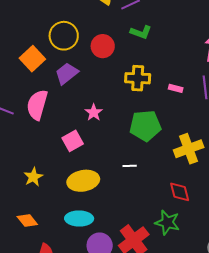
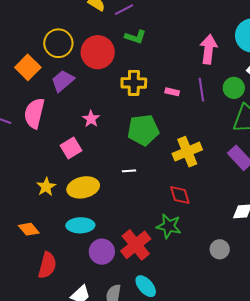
red circle: (103, 46) -> (98, 52), size x1.4
yellow star: (33, 177) -> (46, 187), moved

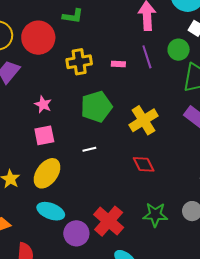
pink square: (71, 148) -> (44, 135), moved, turned 30
yellow ellipse: (83, 187) -> (47, 173), turned -32
cyan ellipse: (80, 225) -> (51, 211), turned 32
green star: (169, 226) -> (155, 215), moved

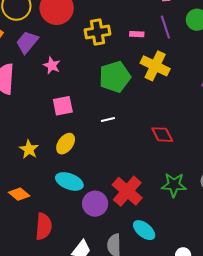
pink star: (43, 104) -> (52, 65), moved
yellow cross: (143, 120) -> (155, 66), moved, turned -32
yellow ellipse: (47, 173) -> (66, 144), size x0.7

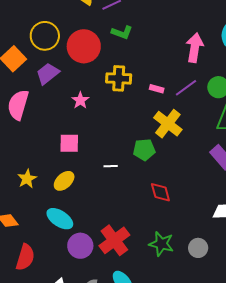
purple line: (165, 27) -> (186, 88), turned 60
pink star: (52, 65) -> (80, 100), moved
green pentagon: (115, 77) -> (144, 150), moved, size x0.7

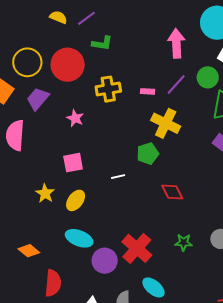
yellow star: (27, 179) -> (45, 193), moved
green star: (161, 244) -> (184, 242), size x0.7

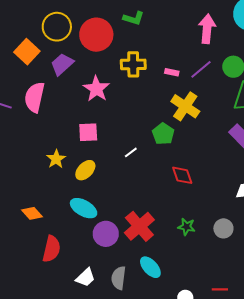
pink star: (75, 118) -> (96, 89), size x1.5
green pentagon: (148, 154) -> (163, 134), turned -30
white line: (118, 177) -> (131, 152), turned -32

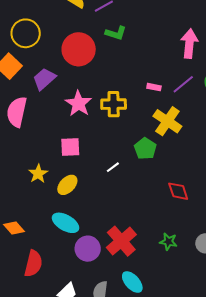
yellow circle: (57, 27) -> (26, 33), moved
yellow cross: (133, 64) -> (114, 104), moved
red diamond: (182, 175) -> (178, 191), moved

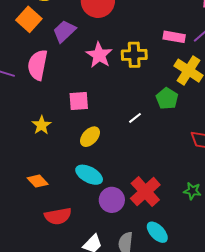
pink rectangle: (154, 87) -> (174, 37), size x1.5
pink square: (70, 147) -> (79, 101), moved
yellow star: (38, 174) -> (42, 125), moved
red semicircle: (33, 264) -> (58, 216), turned 68

